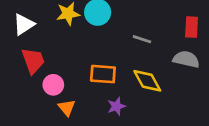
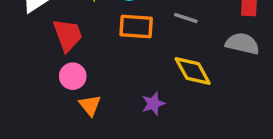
red trapezoid: (33, 61) -> (68, 35), moved
orange rectangle: (103, 74) -> (136, 27), moved

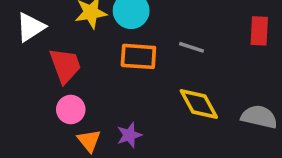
gray semicircle: (242, 44) -> (259, 117), moved
purple star: (153, 104) -> (129, 135), moved

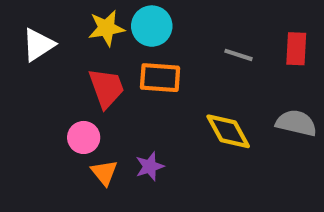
gray line: (191, 47) -> (238, 55), moved
red trapezoid: (65, 66) -> (106, 88), moved
gray semicircle: (259, 117) -> (296, 123), moved

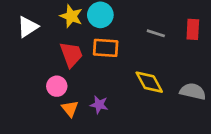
yellow star: (106, 28) -> (71, 16), turned 30
gray semicircle: (296, 123) -> (193, 91), moved
purple star: (150, 166) -> (99, 105), turned 30

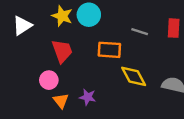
orange rectangle: (106, 48) -> (109, 50), moved

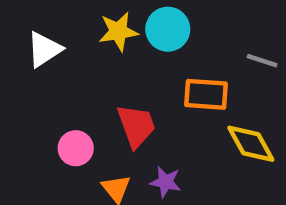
yellow star: (62, 16) -> (118, 31), turned -30
red trapezoid: (62, 51) -> (136, 126), moved
pink circle: (49, 80) -> (76, 148), moved

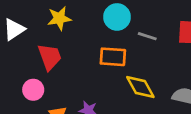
cyan circle: (168, 29) -> (117, 17), moved
red trapezoid: (136, 126) -> (50, 57), moved

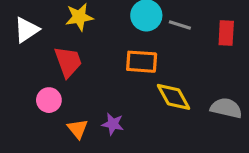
gray line: (147, 36) -> (180, 25), moved

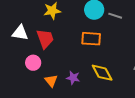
white triangle: (27, 30) -> (20, 33), moved, turned 42
yellow diamond: (173, 97) -> (102, 73), moved

